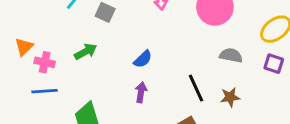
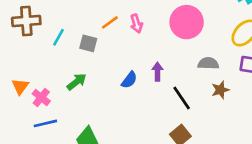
pink cross: (45, 62) -> (41, 97), turned 36
purple arrow: (141, 92) -> (158, 72), moved
brown star: (230, 97) -> (220, 90), moved

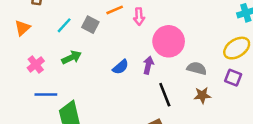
pink circle: (187, 22) -> (169, 41), moved
cyan line: (59, 37) -> (64, 25), moved
orange triangle: (20, 86) -> (22, 28), moved
blue line: (45, 123) -> (46, 94), moved

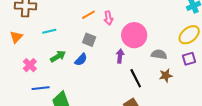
cyan line: (64, 25) -> (49, 31), turned 40
gray square: (90, 25) -> (89, 40), moved
blue semicircle: (121, 67) -> (81, 60), moved
purple square: (233, 78) -> (189, 59), turned -32

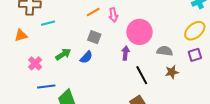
cyan line: (49, 31) -> (48, 23), moved
orange triangle: (16, 37) -> (21, 35), turned 32

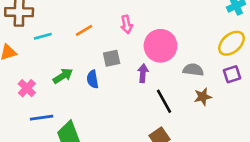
orange line: (93, 12) -> (84, 30), moved
gray square: (94, 37) -> (112, 58), moved, turned -32
blue semicircle: (86, 57) -> (93, 79), turned 128

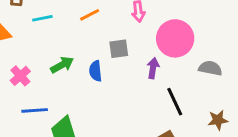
brown star: (203, 97) -> (218, 120), moved

